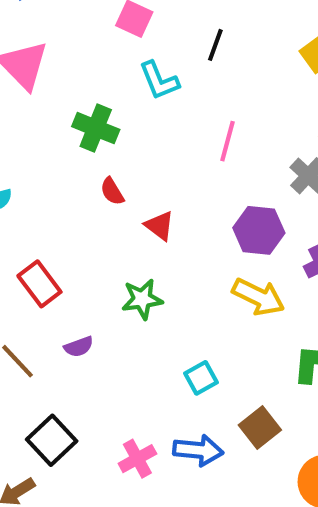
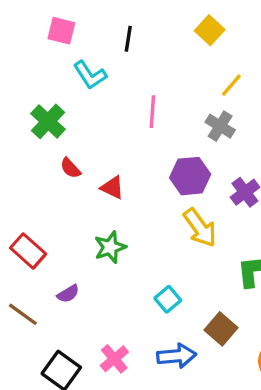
green cross: (96, 128) -> (48, 121), turned 32
yellow arrow: (258, 297) -> (200, 228), turned 39
pink cross: (137, 459) -> (114, 359), moved

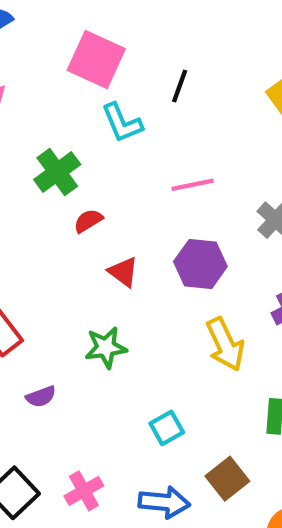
pink square: (61, 31) -> (96, 59), size x1.5
pink line: (152, 112) -> (193, 185), turned 64
red semicircle: (70, 168) -> (88, 221), moved, turned 90
purple hexagon: (190, 176) -> (200, 264), moved

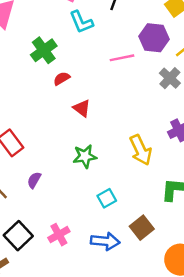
purple hexagon: (200, 264) -> (154, 38), moved
green star: (106, 347) -> (85, 156), moved
purple semicircle: (41, 397) -> (34, 180), turned 140

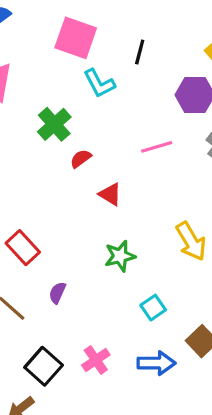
pink line: (122, 58) -> (157, 147), moved

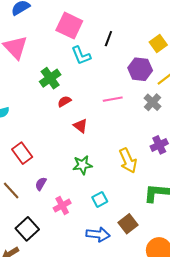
pink cross: (96, 360) -> (62, 206), moved

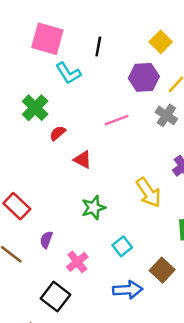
black square: (27, 229) -> (55, 297), moved

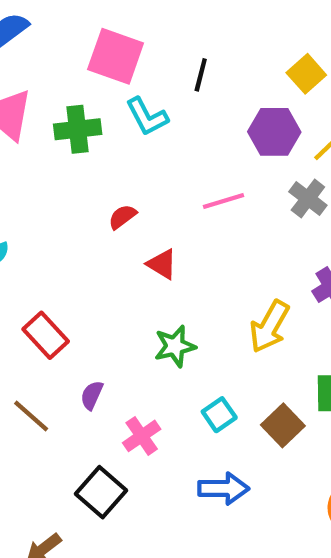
green cross: (35, 108) -> (78, 129), moved, turned 35
yellow arrow: (149, 192) -> (269, 326), turned 60
brown square: (162, 270) -> (283, 425), moved

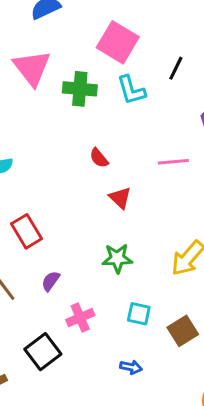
red semicircle: (122, 217) -> (99, 158), turned -105
cyan square: (219, 415) -> (139, 314), turned 35
blue arrow: (224, 488) -> (131, 367), size x0.6

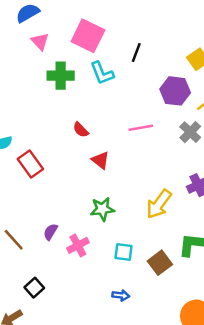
pink triangle: (32, 68) -> (40, 41), moved, size x0.6
red rectangle: (27, 231) -> (30, 164), moved
pink cross: (80, 318) -> (78, 245), moved
black square: (43, 352) -> (34, 288), moved, size x0.7

